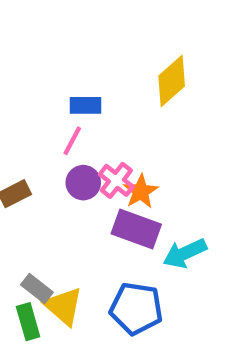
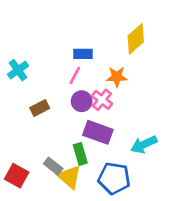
orange star: (141, 191) -> (117, 77), moved, turned 30
purple rectangle: (136, 229) -> (98, 132), moved
green rectangle: (28, 322) -> (80, 154), moved

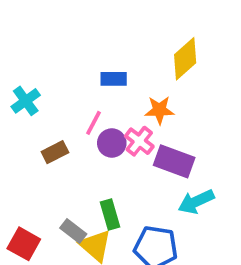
pink line: (75, 75) -> (93, 123), moved
purple rectangle: (98, 132) -> (174, 161), moved

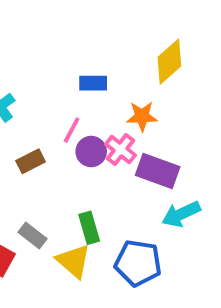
gray rectangle: (73, 231) -> (33, 236), moved

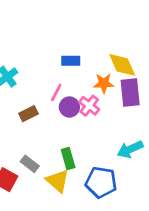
yellow diamond: (169, 62) -> (122, 65), moved, turned -72
purple rectangle: (158, 171) -> (130, 93), moved, turned 64

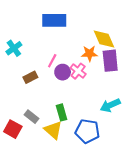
blue rectangle: (71, 61) -> (54, 20), moved, size x1.6

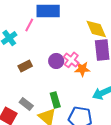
orange star: (89, 53) -> (82, 69), moved
pink line: (52, 61) -> (29, 25), moved

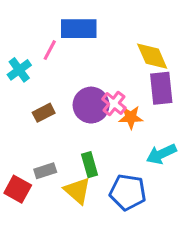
purple circle: (56, 61) -> (91, 105), size x1.5
gray rectangle: (26, 104) -> (45, 171), turned -56

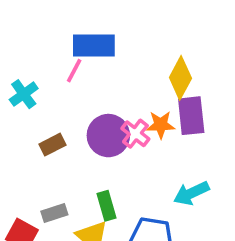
pink line: (50, 50) -> (74, 71), moved
yellow diamond: (152, 56) -> (180, 78), turned 52
orange star: (131, 117) -> (161, 125), moved

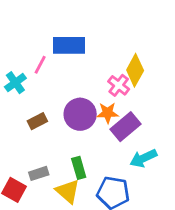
pink line: (74, 71) -> (40, 65), moved
purple rectangle: (191, 116) -> (125, 127), moved, turned 56
orange star: (161, 125) -> (108, 113), moved
pink cross: (135, 134) -> (119, 85), moved

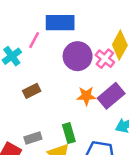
orange star: (108, 113) -> (86, 96), moved
purple circle: (80, 114) -> (78, 56), moved

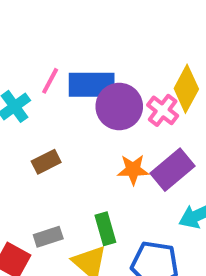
blue rectangle: (60, 23) -> (92, 85), moved

